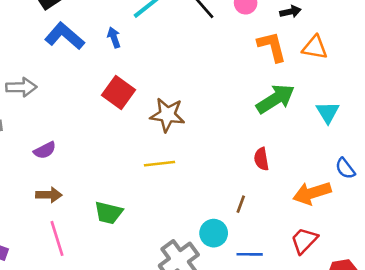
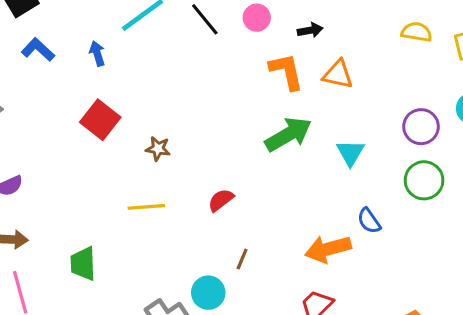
blue L-shape: (65, 36) -> (38, 50), size x0.7
brown star: (167, 115) -> (158, 149), size x0.6
red semicircle: (261, 159) -> (221, 200), moved, turned 60
green trapezoid: (109, 213) -> (83, 264), turned 72

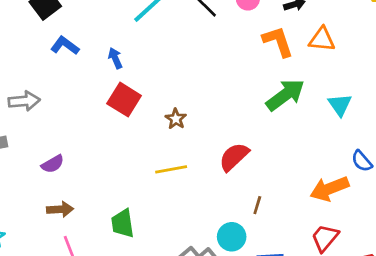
blue arrow: (97, 54) -> (115, 58), moved
brown star: (158, 149) -> (176, 119), turned 30
red semicircle: (221, 200) -> (234, 157), size x1.4

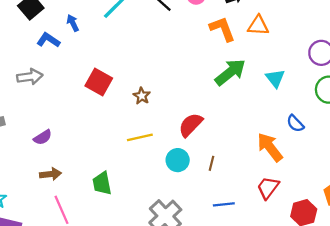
blue arrow: (115, 58) -> (73, 23), moved
gray arrow: (24, 101) -> (30, 77), moved
orange arrow: (329, 189) -> (270, 147), turned 76
cyan circle: (232, 237) -> (178, 160), moved

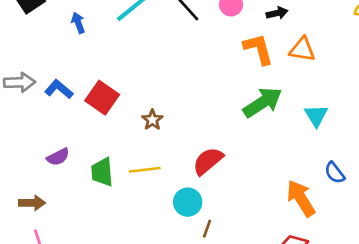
blue L-shape: (48, 40) -> (59, 89), moved
purple semicircle: (43, 137) -> (58, 157), moved
brown line: (212, 163) -> (207, 229), moved
green trapezoid: (102, 183) -> (102, 172), moved

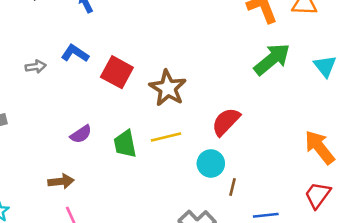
gray arrow: (19, 82) -> (36, 67), size x0.7
blue L-shape: (59, 89) -> (75, 53), moved
brown star: (152, 120) -> (168, 88), size x1.8

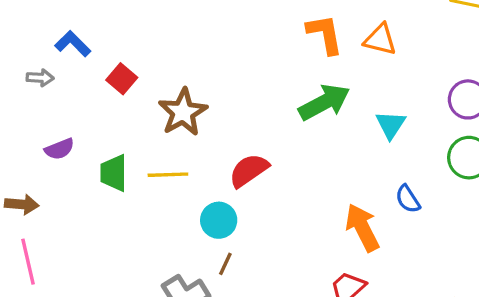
gray arrow: (36, 67) -> (40, 78), moved
red square: (117, 72) -> (122, 79), size x0.7
brown line: (232, 187) -> (225, 264), moved

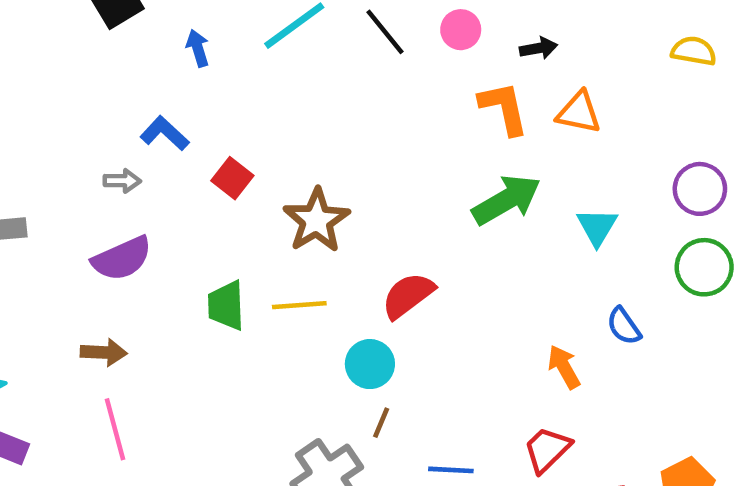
purple semicircle: (59, 149) -> (122, 259), moved, size x1.5
orange arrow: (362, 228) -> (564, 367), size x0.7

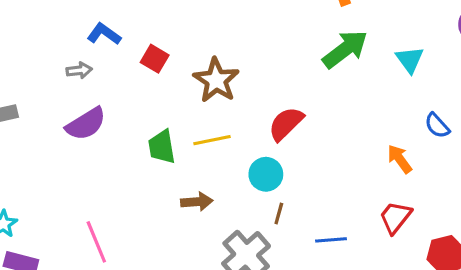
brown arrow: (104, 352) -> (197, 202), moved

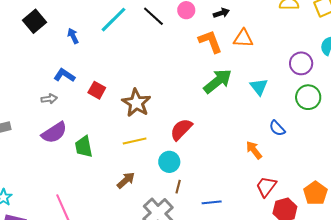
green trapezoid: (162, 147) -> (84, 147), moved
brown arrow: (197, 202) -> (126, 180), turned -36
red trapezoid: (395, 217) -> (266, 187), moved

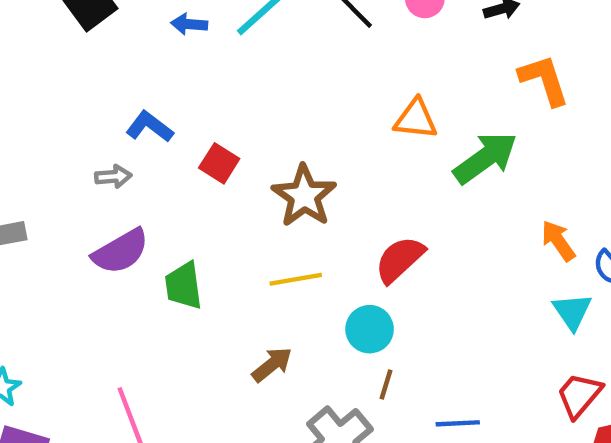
blue arrow: (73, 36) -> (189, 24), moved, turned -63
orange triangle: (243, 38) -> (416, 119), moved
orange L-shape: (210, 41) -> (544, 80), moved
cyan triangle: (259, 87) -> (572, 311), moved
orange arrow: (254, 150) -> (558, 241), moved

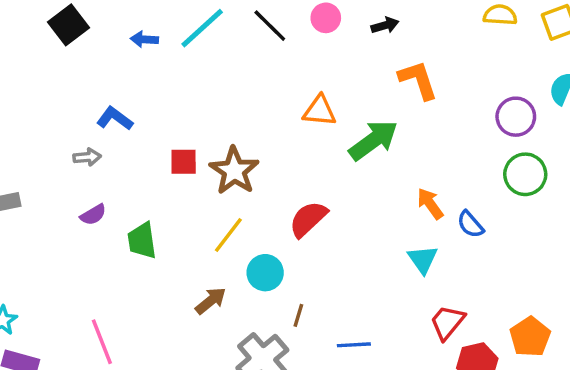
red square: (219, 163) -> (184, 162), moved, turned -32
purple semicircle: (121, 251) -> (93, 215), size x0.6
yellow line: (296, 279) -> (228, 235), turned -42
cyan triangle: (572, 311) -> (423, 259), moved
cyan circle: (370, 329) -> (265, 273), moved

